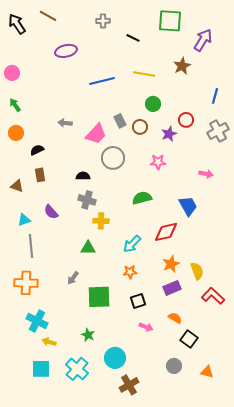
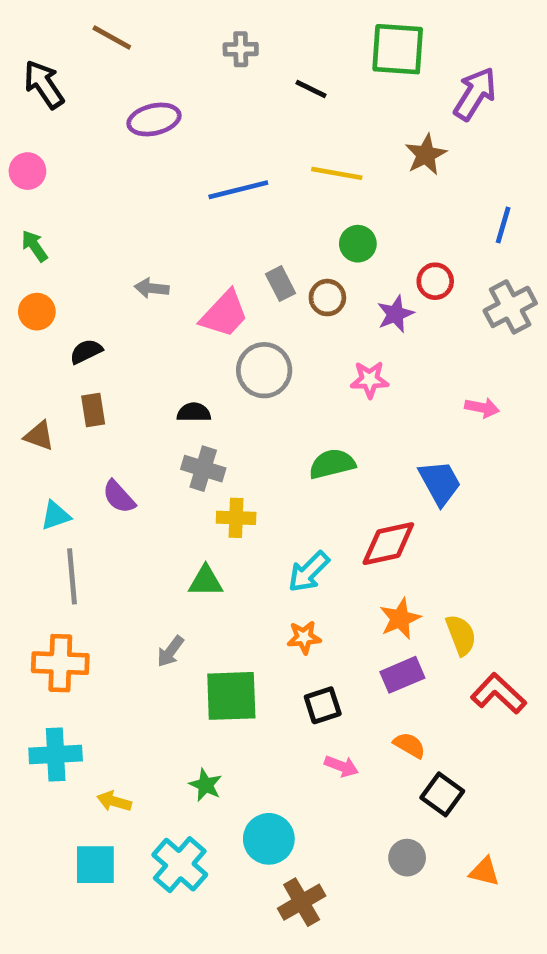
black arrow: (17, 24) -> (44, 84), moved
cyan cross: (37, 321) -> (56, 755), moved, turned -30

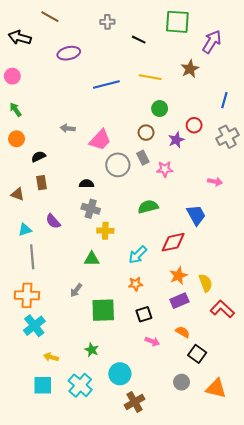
black arrow: (44, 84) -> (20, 38), turned -40
gray rectangle: (281, 284) -> (143, 158), moved
cyan cross: (56, 755) -> (34, 326), moved, turned -35
orange triangle: (484, 872) -> (216, 388), size x1.5

